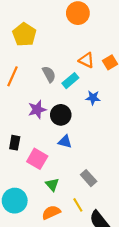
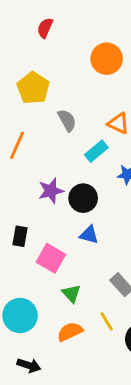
gray semicircle: (49, 74) -> (67, 120), moved

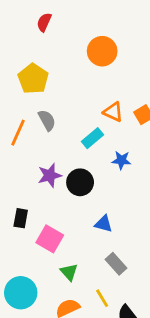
gray semicircle: (67, 120) -> (47, 120), moved
blue triangle: (89, 235) -> (104, 224), moved

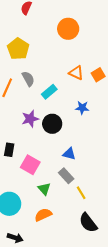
cyan rectangle: (92, 138) -> (49, 92), moved
gray rectangle: (116, 264) -> (66, 176), moved
yellow line: (102, 298) -> (81, 193), moved

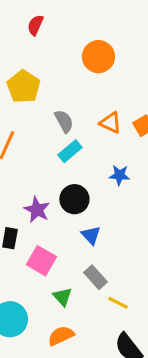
gray semicircle: (28, 79) -> (64, 121), moved
purple star: (30, 119) -> (37, 210), moved, turned -30
blue triangle: (69, 154) -> (91, 235), moved, turned 32
yellow line: (81, 193) -> (118, 303), turned -32

